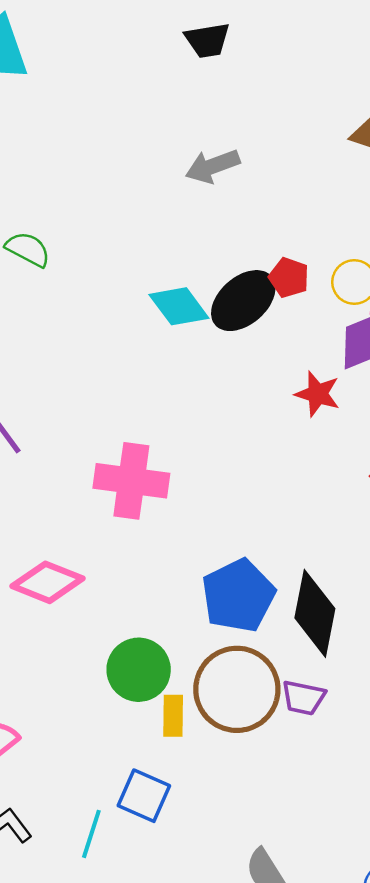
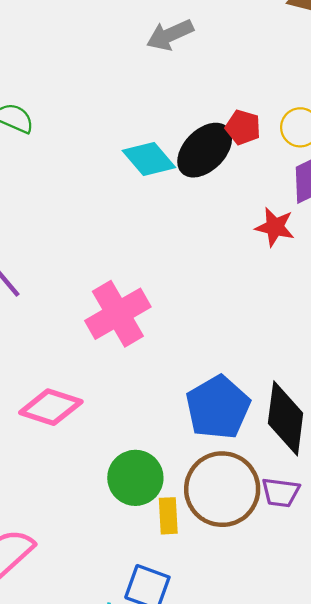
pink cross: (131, 481) -> (118, 314), turned -34

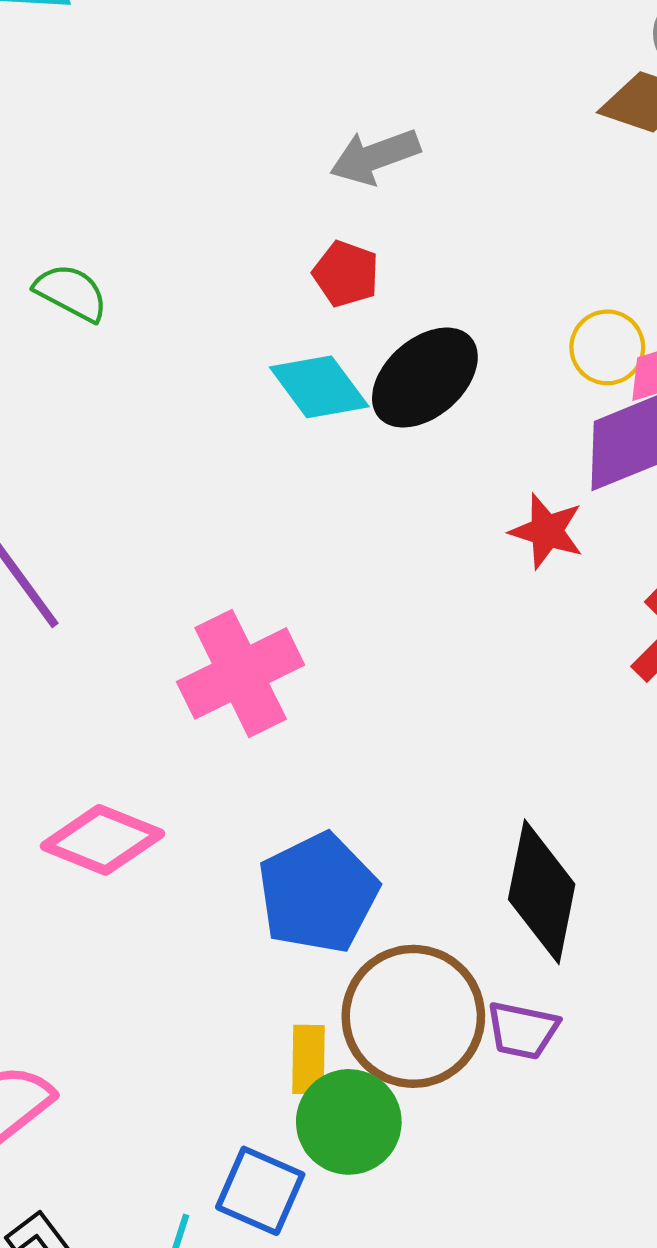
red pentagon: (243, 127) -> (346, 274), moved
blue pentagon: (218, 407) -> (318, 893), moved
green circle: (135, 478) -> (349, 1122), moved

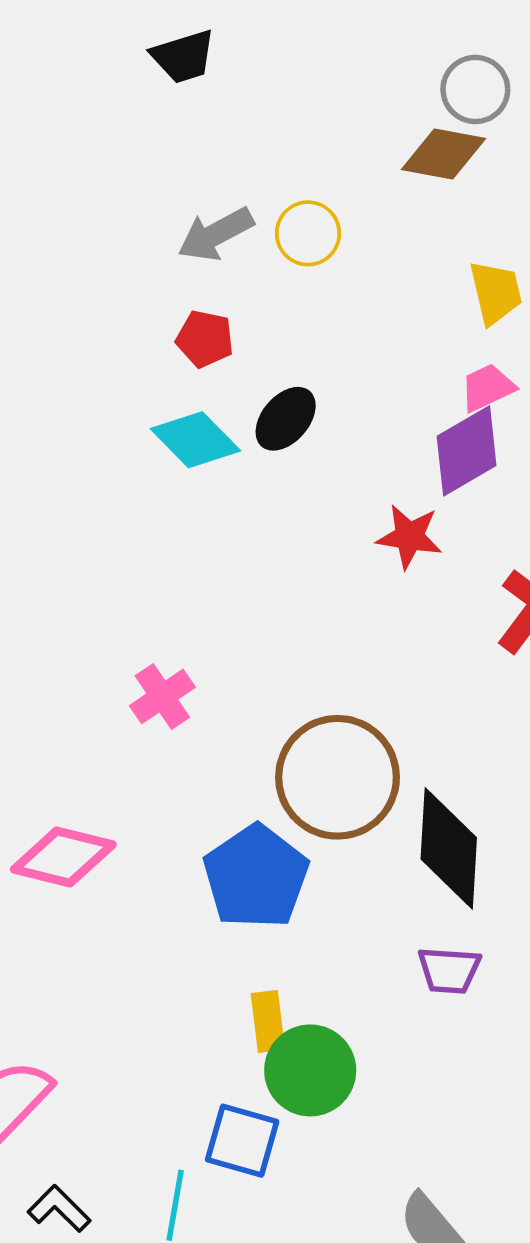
yellow circle: (607, 347) -> (308, 233), moved
black ellipse: (425, 378) -> (286, 419), size x0.7
pink cross: (241, 673) -> (162, 696), size x0.6
brown circle: (413, 1016) -> (338, 777), moved

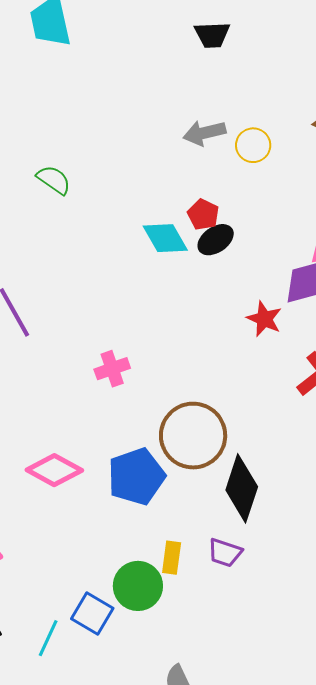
red pentagon: (205, 339) -> (203, 215), moved
pink diamond: (63, 857) -> (54, 470), moved
yellow rectangle: (268, 1021) -> (172, 558), moved

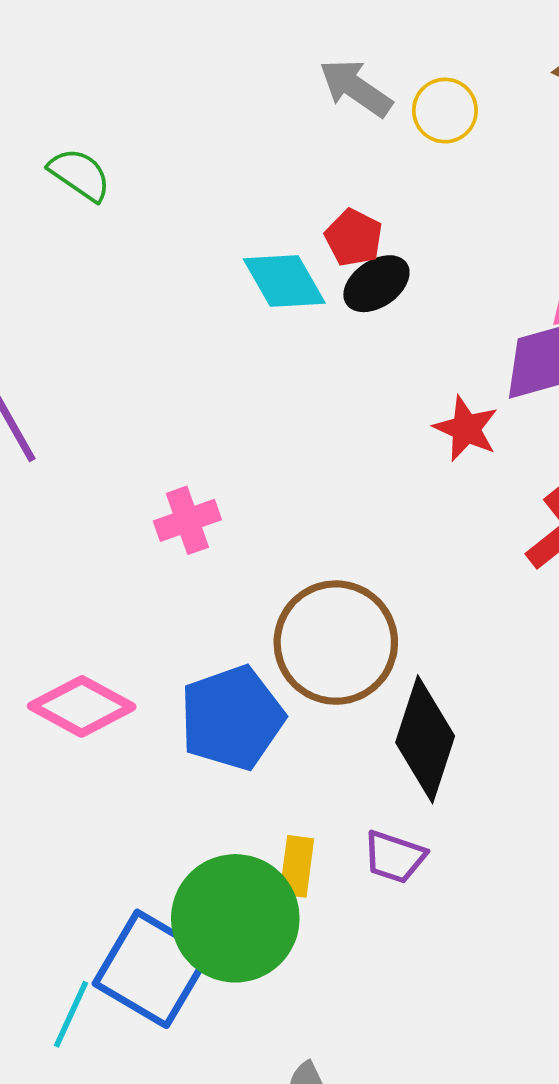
gray arrow: (204, 133) -> (356, 88), turned 48
green circle: (138, 586) -> (235, 918), size x1.4
blue square: (92, 613) -> (152, 969), size x1.5

